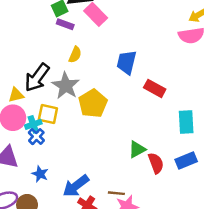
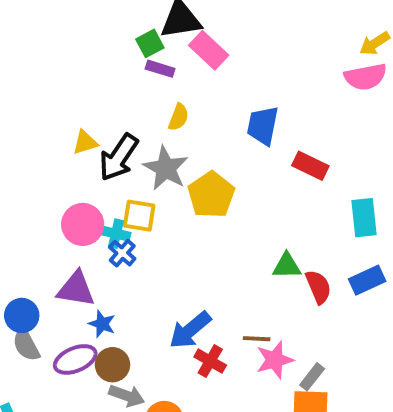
yellow triangle: (16, 95) -> (85, 142), moved
cyan cross: (33, 124) -> (116, 234), turned 35
green triangle: (137, 149) -> (287, 266), turned 30
blue star: (40, 174) -> (102, 324), moved

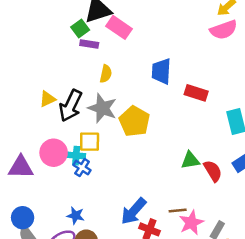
purple triangle: (76, 289) -> (21, 167), moved

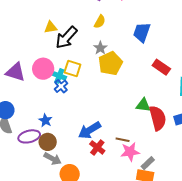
red rectangle: (196, 93) -> (161, 67), moved
gray star: (102, 108) -> (100, 48), moved, size x0.6
red semicircle: (213, 171) -> (158, 118), size x1.4

